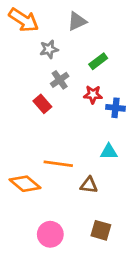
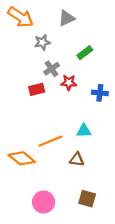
red star: (93, 95) -> (69, 83), moved
red rectangle: (42, 104) -> (37, 89), turned -63
cyan triangle: (109, 152) -> (84, 131), moved
orange line: (58, 164) -> (50, 141), turned -30

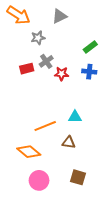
green rectangle: (85, 53) -> (90, 47), moved
red rectangle: (37, 89) -> (27, 69), moved
blue cross: (100, 93) -> (89, 72), moved
orange diamond: (22, 158) -> (29, 152), moved

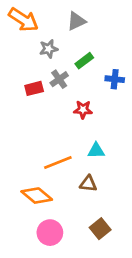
green rectangle: (90, 47) -> (84, 61), moved
blue cross: (89, 72) -> (115, 79), moved
red star: (62, 74) -> (83, 110), moved
brown square: (78, 177) -> (100, 229), turned 35

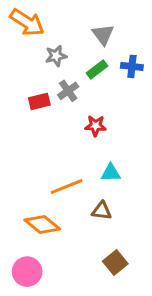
gray triangle: (76, 21) -> (103, 35), moved, turned -42
blue cross: (115, 79) -> (132, 66), moved
pink circle: (50, 233) -> (27, 272), moved

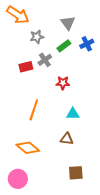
blue cross: (132, 66) -> (87, 44), turned -32
orange line: (67, 187) -> (34, 110), moved, turned -50
brown square: (115, 262) -> (76, 173), turned 35

